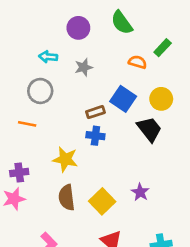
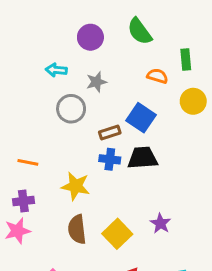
green rectangle: (163, 48) -> (186, 60), turned -48
gray circle: (40, 91) -> (71, 109), moved
yellow circle: (161, 99) -> (193, 101), moved
orange line: (27, 124) -> (28, 162), moved
black trapezoid: (149, 129) -> (143, 158), moved, turned -56

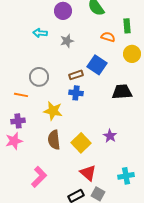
gray circle: (71, 109) -> (39, 77), moved
black trapezoid: (143, 158) -> (122, 92), moved

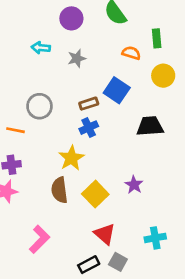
blue cross: (76, 93) -> (89, 128), turned -32
yellow star: (53, 111) -> (71, 158), moved, turned 30

